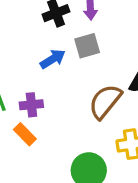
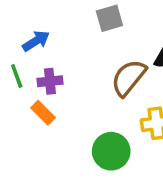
blue arrow: (53, 59) -> (36, 41), moved

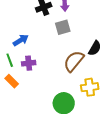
orange rectangle: (43, 113) -> (12, 81), moved

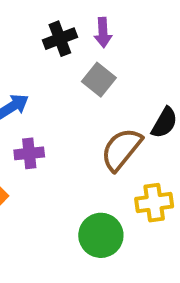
gray square: (63, 27) -> (99, 80), turned -35

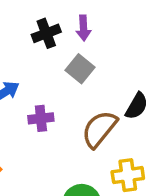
purple cross: (29, 153) -> (41, 118), moved

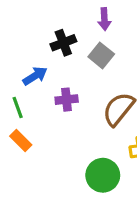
black cross: (46, 33) -> (63, 43), moved

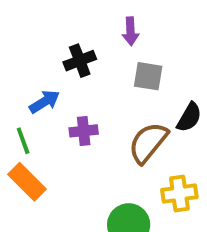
gray square: (101, 55) -> (148, 76), moved, turned -30
orange rectangle: (21, 141) -> (27, 182), size x1.4

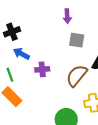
black cross: (80, 61) -> (12, 32), moved
blue arrow: (45, 102) -> (21, 54), turned -119

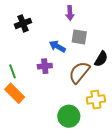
black cross: (12, 32) -> (23, 23), moved
blue arrow: (21, 54) -> (57, 46), moved

